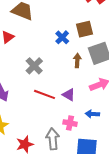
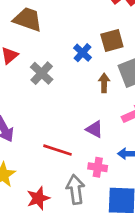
gray cross: (34, 66) -> (42, 73), moved
red line: (45, 94) -> (58, 150), moved

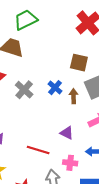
brown square: (112, 41) -> (79, 63), turned 30
blue cross: (83, 53) -> (55, 88), moved

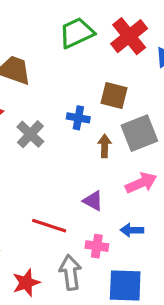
green trapezoid: (26, 20) -> (77, 33), moved
blue cross: (55, 88) -> (78, 118), moved, turned -32

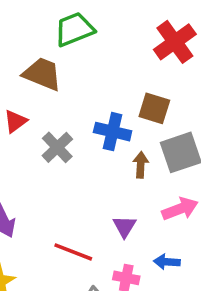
green trapezoid: (77, 33) -> (74, 29), moved
blue cross: (78, 118) -> (113, 132), size x1.4
purple triangle: (93, 201) -> (124, 226), turned 30

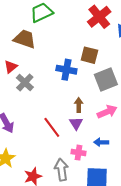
gray cross: (57, 147) -> (25, 82), moved
brown arrow: (141, 165) -> (79, 105), moved
red line: (73, 252) -> (52, 127), moved, turned 35

